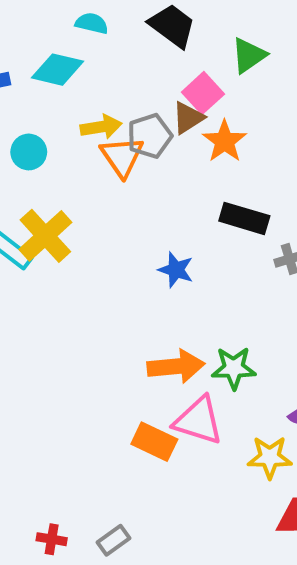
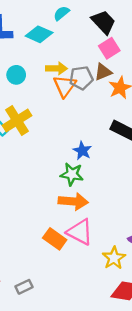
cyan semicircle: (92, 23) -> (61, 13), turned -63
pink square: (203, 93) -> (109, 48), moved
green star: (234, 368) -> (72, 174), moved
yellow star: (270, 457) -> (114, 258), turned 30

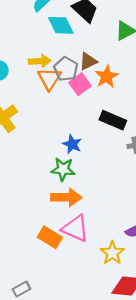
cyan diamond: (39, 34) -> (61, 25), moved, turned 44
pink square: (109, 48) -> (80, 84), moved
gray pentagon: (81, 78) -> (66, 69), turned -30

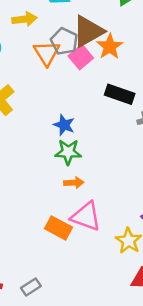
yellow arrow: (40, 61) -> (24, 19), moved
brown triangle: (88, 61) -> (88, 31), size x1.6
blue star: (72, 144) -> (64, 125), moved
orange arrow: (66, 197) -> (74, 183), size x0.6

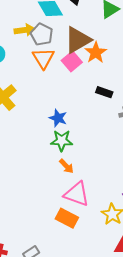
gray pentagon: (64, 41) -> (42, 34), moved
black rectangle: (120, 94) -> (104, 92), size x0.7
orange arrow: (74, 183) -> (66, 166), turned 49
orange rectangle: (59, 228) -> (67, 218), moved

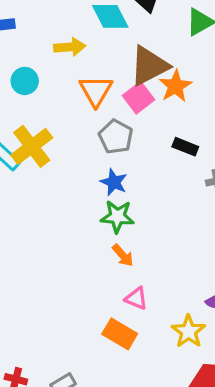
gray pentagon: (42, 34) -> (116, 137), moved
pink triangle: (77, 194) -> (136, 298), size x0.6

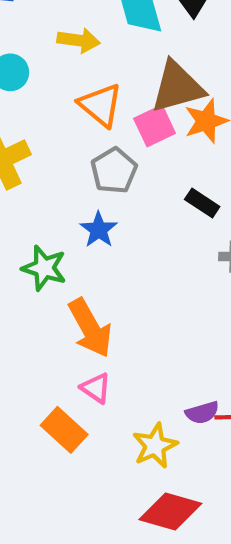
orange triangle: (96, 91) -> (101, 105), turned -33
green star: (117, 216) -> (44, 268), moved
orange arrow: (123, 255) -> (90, 328), size x1.8

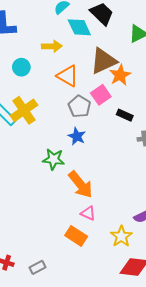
pink square: (155, 126) -> (101, 95), moved

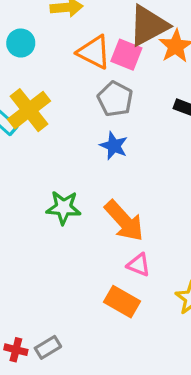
pink square: (101, 95) -> (126, 55), moved, turned -30
green star: (53, 159) -> (63, 208), moved
gray rectangle: (37, 267) -> (48, 347), moved

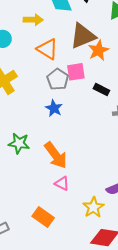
pink square: (126, 55) -> (76, 72), moved, turned -36
orange rectangle: (122, 302) -> (43, 217), moved

